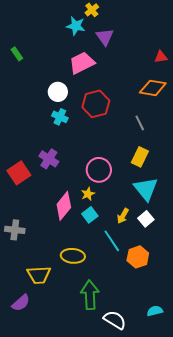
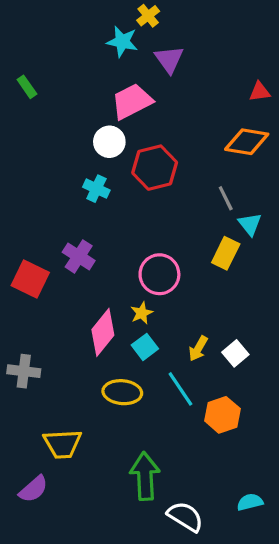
white circle: (58, 92) -> (109, 142), moved
red square: (19, 173) -> (30, 279), turned -30
cyan triangle: (146, 189) -> (250, 224), moved, size x0.6
yellow ellipse: (73, 256) -> (122, 392), moved

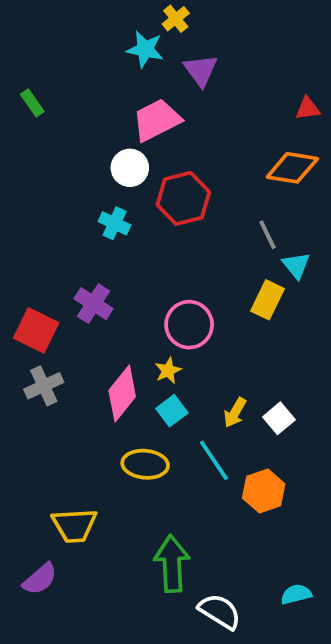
gray cross: (24, 371) -> (44, 386), moved, turned -32

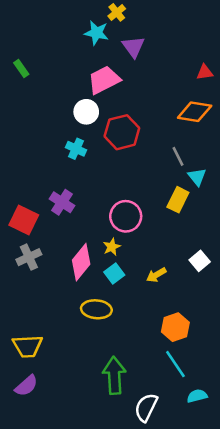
yellow arrow: (235, 413) -> (156, 275), turned 30
white square: (279, 418) -> (200, 261), moved
cyan line: (214, 460) -> (175, 364), moved
yellow trapezoid: (74, 525) -> (28, 346), moved
white semicircle: (220, 611) -> (146, 407), turned -96

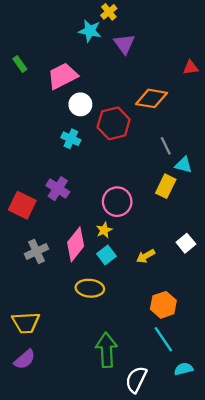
pink trapezoid: (104, 80) -> (63, 76), moved
orange diamond: (195, 112) -> (152, 98), moved
cyan triangle: (197, 177) -> (184, 165), turned -36
gray cross: (29, 257) -> (36, 251), moved

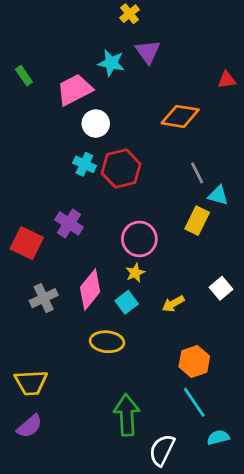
cyan star: (90, 31) -> (111, 63), moved
red hexagon: (114, 123) -> (121, 169), moved
yellow star: (104, 230) -> (135, 273), moved

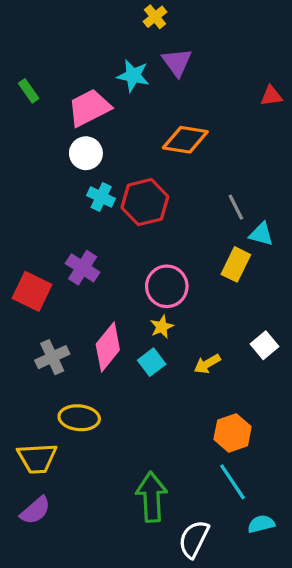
orange diamond: (180, 116) -> (185, 140), moved
white circle: (96, 124) -> (86, 153), moved
yellow ellipse: (107, 342) -> (79, 418), moved

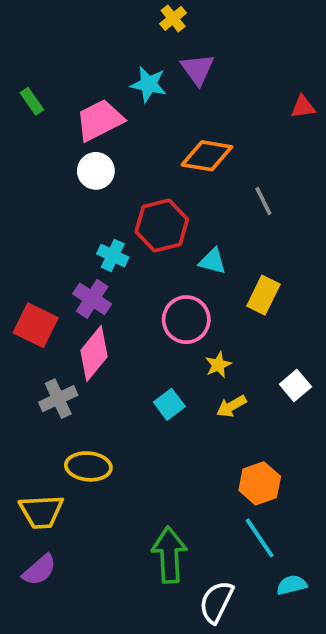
cyan cross: (101, 197) -> (113, 256), moved
gray line: (236, 207) -> (263, 201), moved
cyan triangle: (261, 234) -> (213, 261), moved
yellow star: (162, 327) -> (218, 365), moved
pink diamond: (108, 347) -> (94, 353), moved

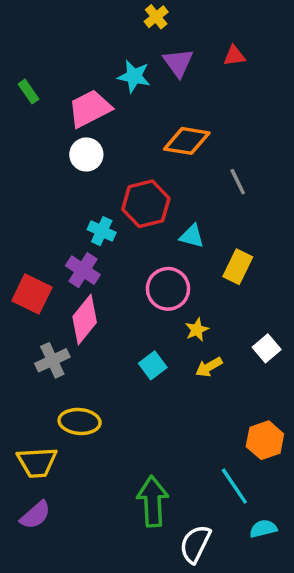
red triangle: (303, 107) -> (234, 56), moved
orange hexagon: (260, 483) -> (265, 440), moved

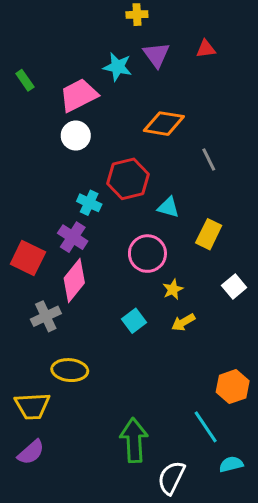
yellow cross: (156, 17) -> (137, 15), turned 36
white square: (267, 348) -> (234, 286), moved

